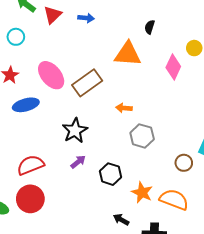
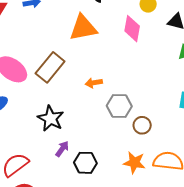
brown circle: (184, 163) -> (142, 125), moved
black hexagon: (111, 174) -> (85, 163), moved

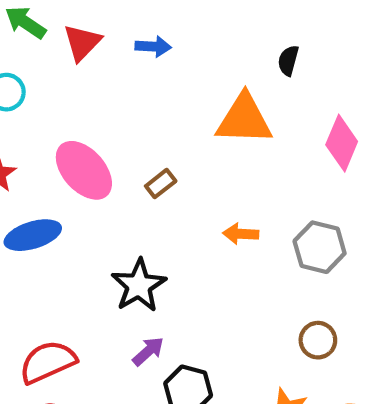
brown rectangle: (50, 67) -> (161, 184), size x0.5
gray hexagon: (119, 106) -> (320, 247), moved

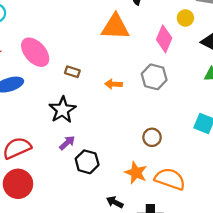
brown rectangle: (161, 184) -> (72, 72), moved, turned 56
gray hexagon: (320, 247) -> (154, 77), moved

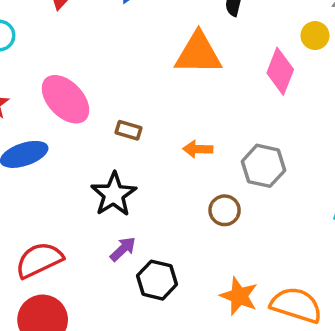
gray hexagon: (154, 77) -> (263, 166), moved
brown circle: (152, 137) -> (225, 210), moved

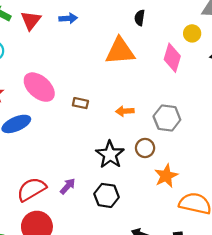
black star: (114, 194) -> (110, 155), moved
purple arrow: (123, 249) -> (68, 186), moved
orange star: (239, 296) -> (166, 176), moved, turned 30

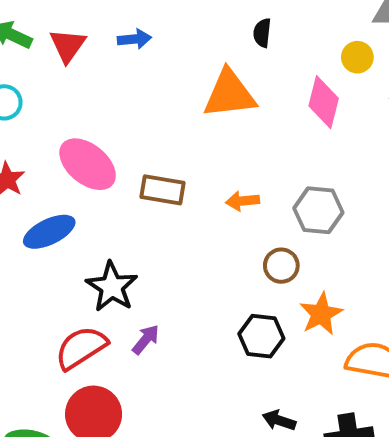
brown rectangle: (80, 103) -> (162, 190), size x1.5
black star: (110, 155) -> (112, 287), moved
black hexagon: (106, 195) -> (261, 336), moved

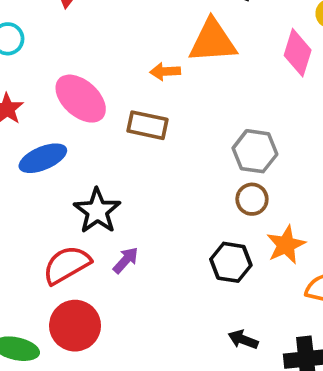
orange arrow: (243, 201) -> (165, 71), moved
gray hexagon: (318, 210) -> (255, 151), moved

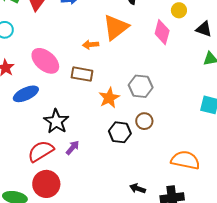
orange triangle: (213, 41) -> (116, 27), turned -32
brown circle: (252, 199) -> (144, 121), moved
orange star: (286, 245) -> (109, 98), moved
black hexagon: (231, 262) -> (120, 132), moved

